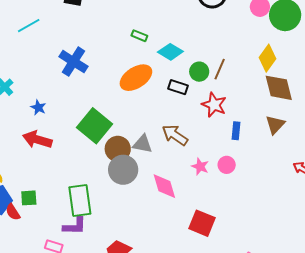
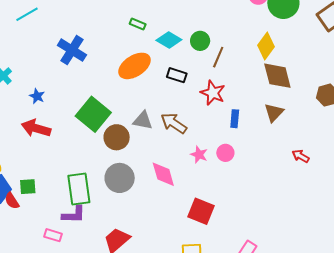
green circle: (199, 72) -> (200, 41), moved
gray triangle: (143, 144) -> (143, 120), moved
gray circle: (123, 170) -> (120, 178), moved

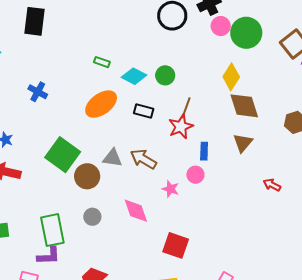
blue cross: (72, 50) -> (38, 92), size x0.7
brown line: (218, 57) -> (186, 108), moved
red star: (213, 93) -> (181, 127), turned 30
pink circle: (225, 153) -> (195, 175), moved
gray circle: (120, 178) -> (92, 217), size x0.6

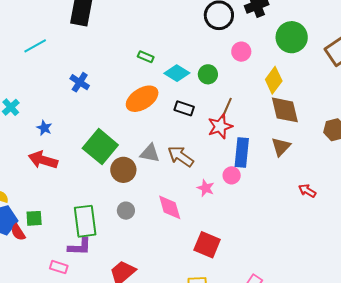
pink circle: (221, 26) -> (241, 52), moved
blue rectangle: (204, 151) -> (242, 153), size x1.6

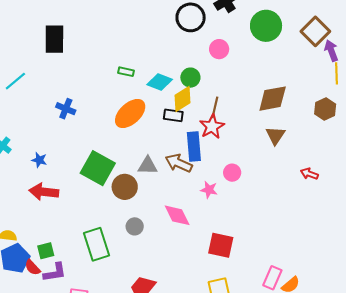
yellow diamond: (274, 80) -> (182, 99), moved, turned 32
brown diamond: (285, 110) -> (273, 99), turned -76
blue rectangle: (242, 153) -> (194, 146), moved
purple L-shape: (80, 247) -> (55, 272), moved

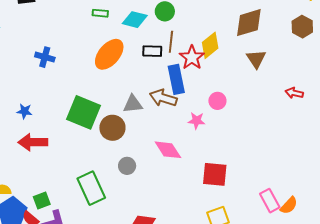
yellow diamond: (182, 99) -> (210, 45), moved
brown line: (215, 107) -> (171, 42), moved
pink rectangle: (272, 278) -> (270, 201), turned -45

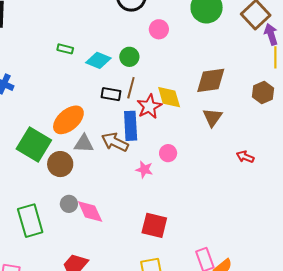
yellow diamond: (210, 45) -> (169, 97), turned -76
orange ellipse: (109, 54) -> (68, 120), moved
pink diamond: (168, 150) -> (90, 212), moved

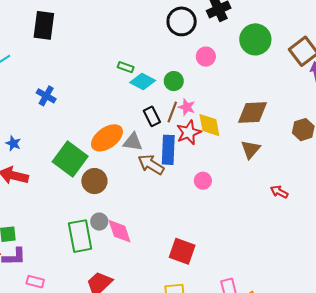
green rectangle: (65, 49) -> (126, 67), moved
black rectangle: (111, 94) -> (152, 116), turned 48
gray triangle: (84, 144) -> (133, 142), moved
pink star: (144, 170) -> (187, 107), moved
green rectangle: (30, 221) -> (80, 236), moved

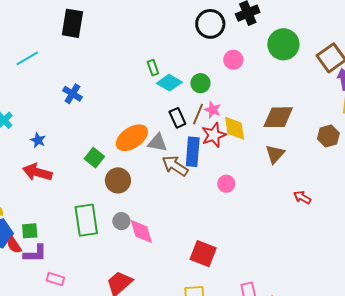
green rectangle: (126, 67) -> (153, 68), turned 49
green square: (70, 159) -> (94, 158), size x0.6
green rectangle: (80, 236) -> (86, 220), moved

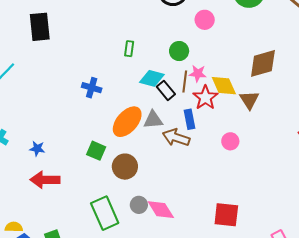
green rectangle: (153, 68) -> (129, 49), turned 42
cyan diamond: (169, 83) -> (152, 78), moved
blue cross: (72, 94) -> (92, 88), moved
blue rectangle: (193, 152) -> (189, 119), size x0.7
brown triangle: (275, 154) -> (249, 100), moved

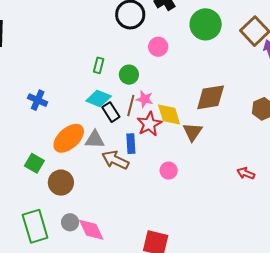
green rectangle: (129, 49) -> (99, 65), moved

